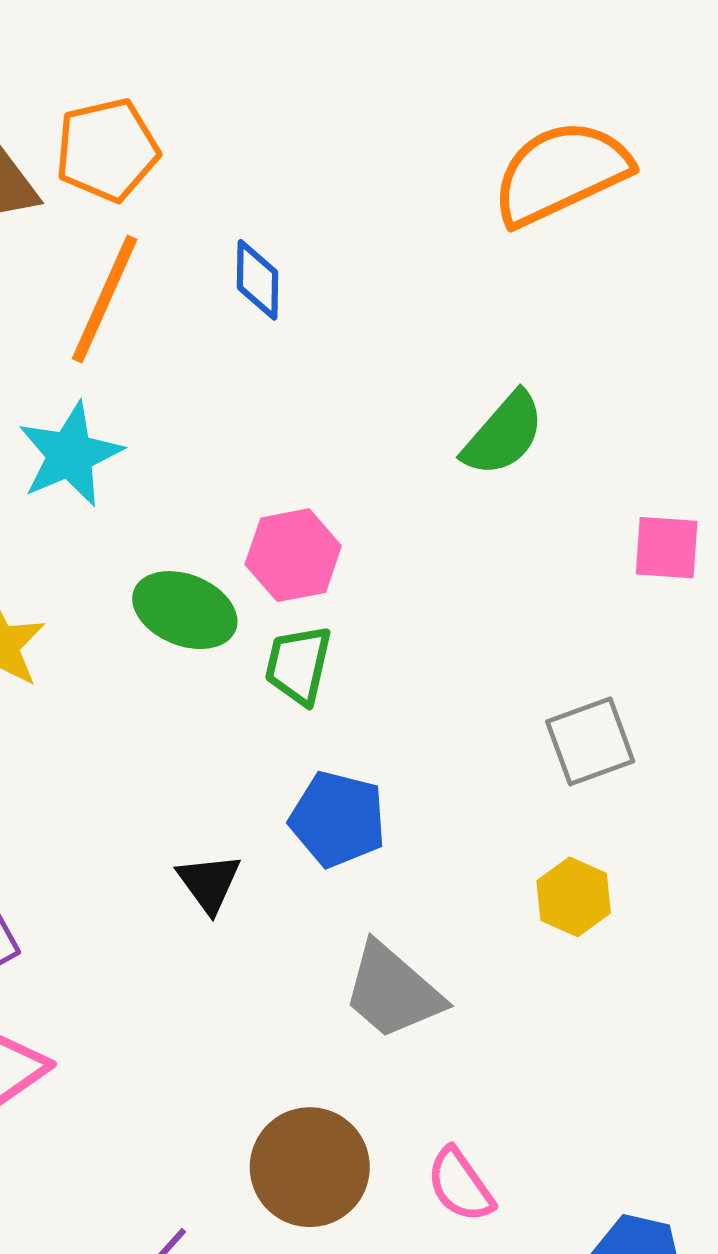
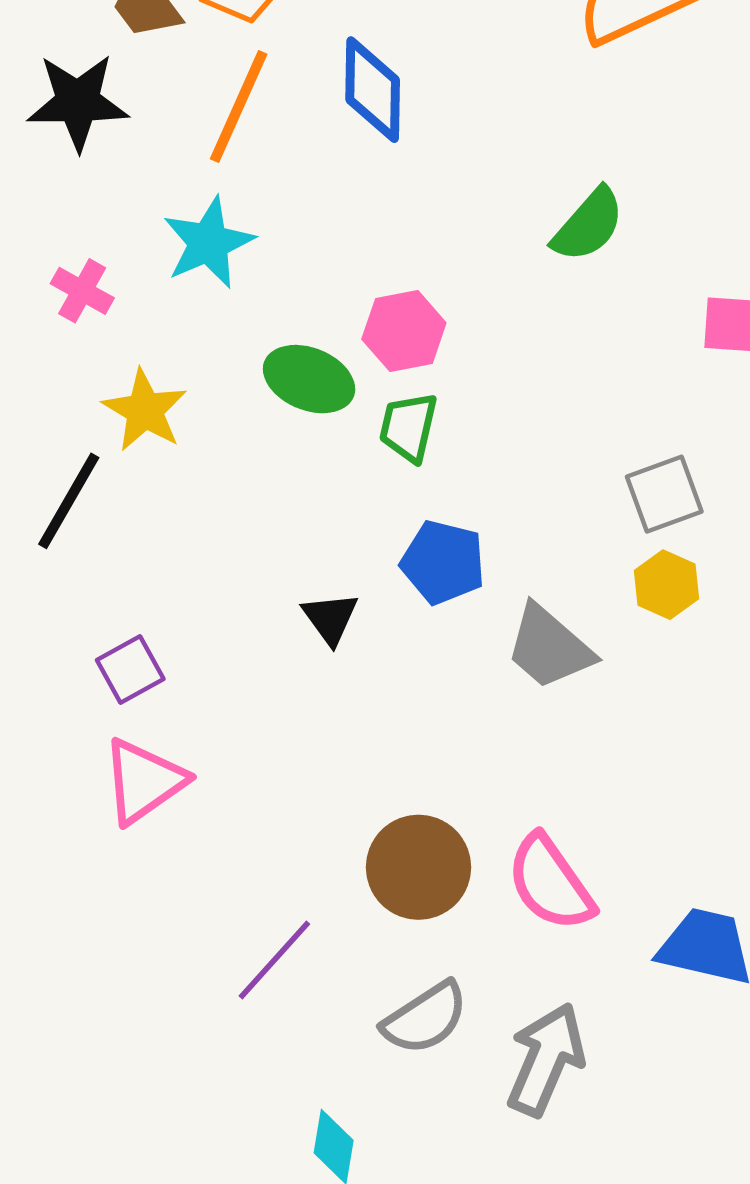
blue diamond: (258, 280) -> (373, 90), size x1.5
yellow hexagon: (574, 897) -> (667, 585), moved
gray trapezoid: (393, 991) -> (549, 647), moved
pink semicircle: (460, 1185) -> (550, 883), size x1.5

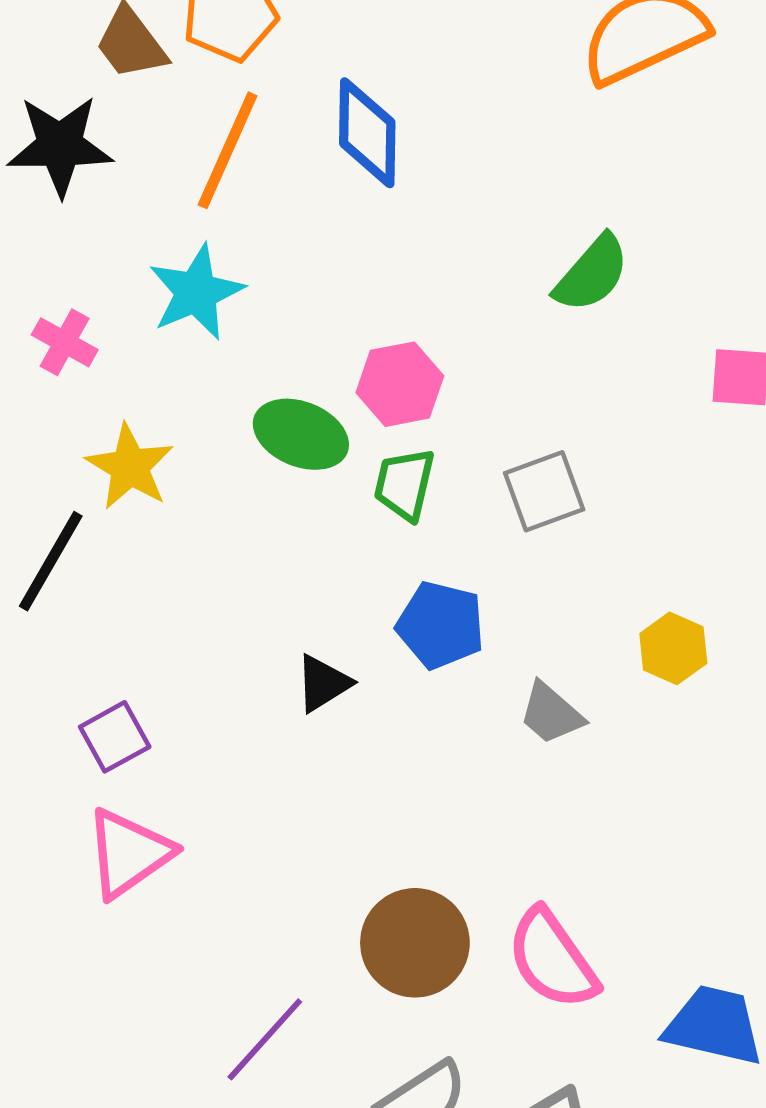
gray square: (664, 494) -> (544, 491), moved
black triangle: (330, 618) -> (323, 683), turned 34
gray trapezoid: (549, 647) -> (551, 714), size x0.7

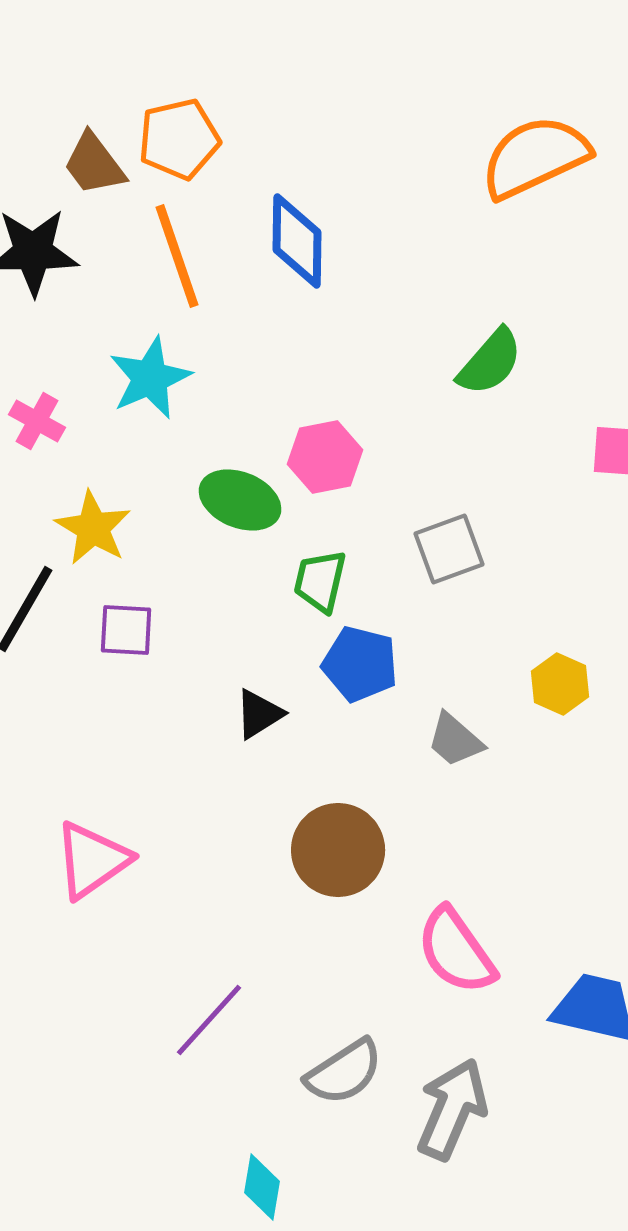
orange line: (228, 150) -> (177, 256), turned -43
green trapezoid: (404, 484) -> (320, 581), moved
purple square: (115, 737) -> (126, 630), moved, turned 32
brown circle: (415, 943) -> (338, 850), moved

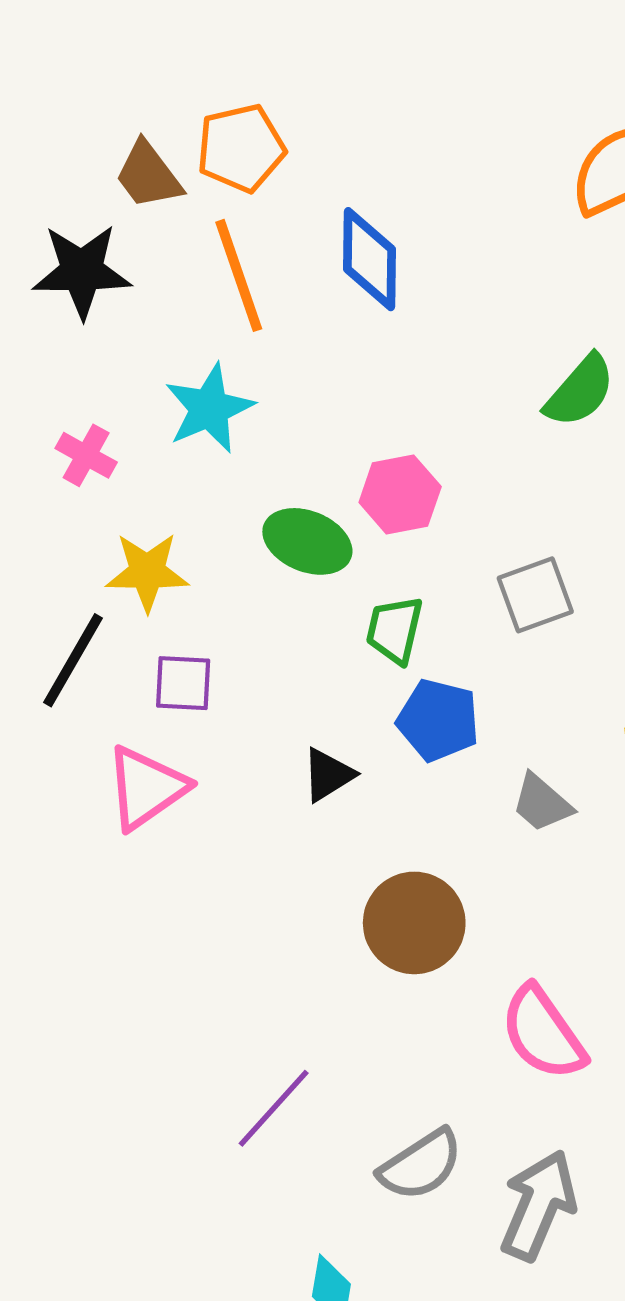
yellow star: (93, 528) -> (147, 572), turned -30
pink triangle: (92, 860) -> (146, 788), moved

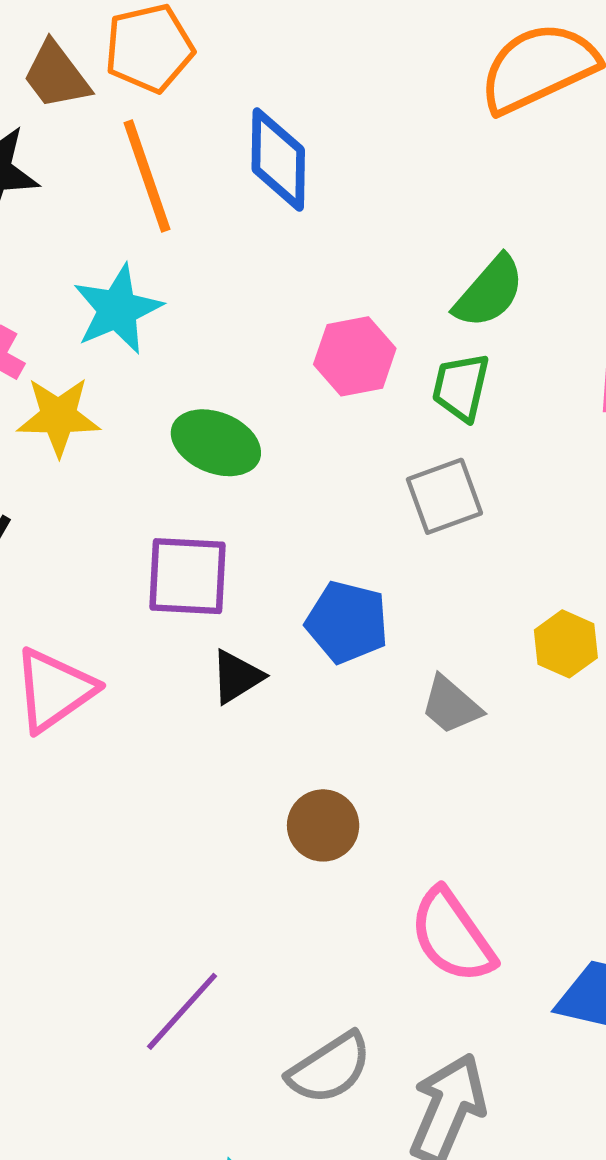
pink hexagon: (400, 495) -> (355, 356), moved
yellow star: (147, 572) -> (58, 417), moved
green trapezoid: (395, 630) -> (461, 387), moved
purple square: (183, 683) -> (187, 576), moved, size x1.4
brown circle: (414, 923) -> (323, 825), size x0.7

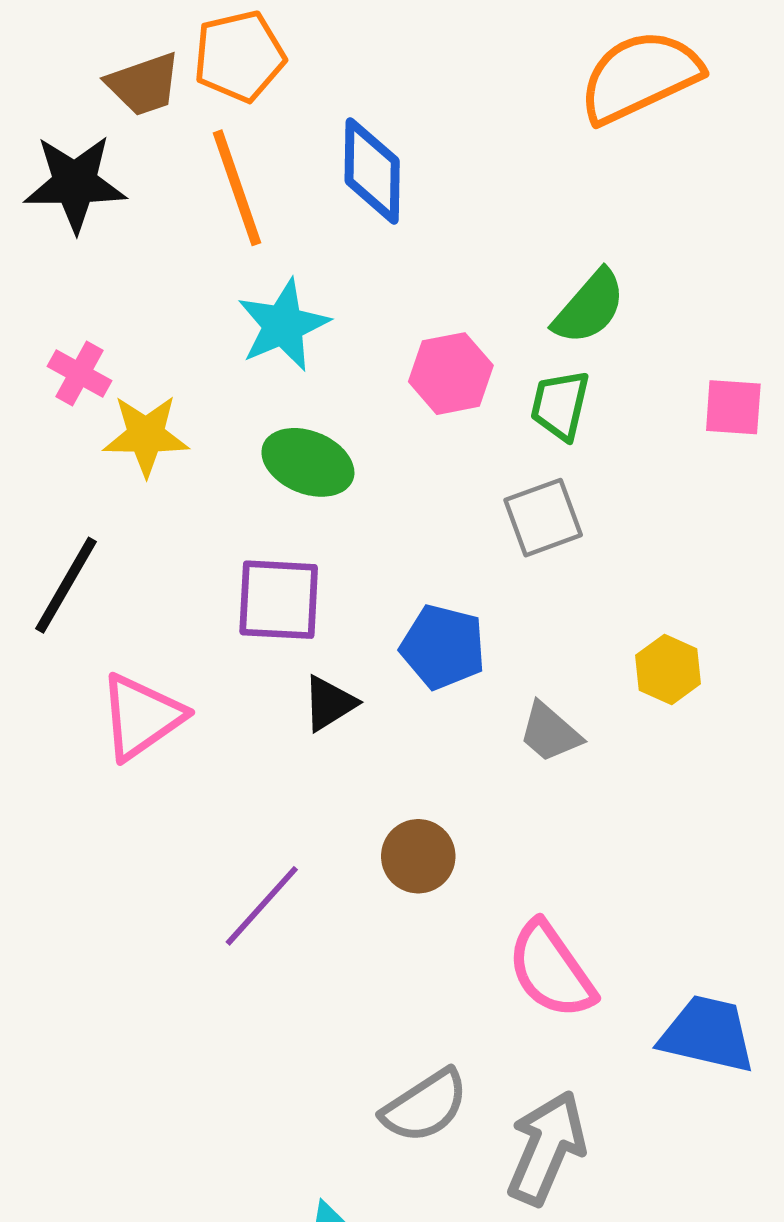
brown trapezoid: (56, 75) -> (144, 84), turned -72
cyan star: (118, 309) -> (283, 325), moved
purple line: (182, 1011) -> (262, 906), moved

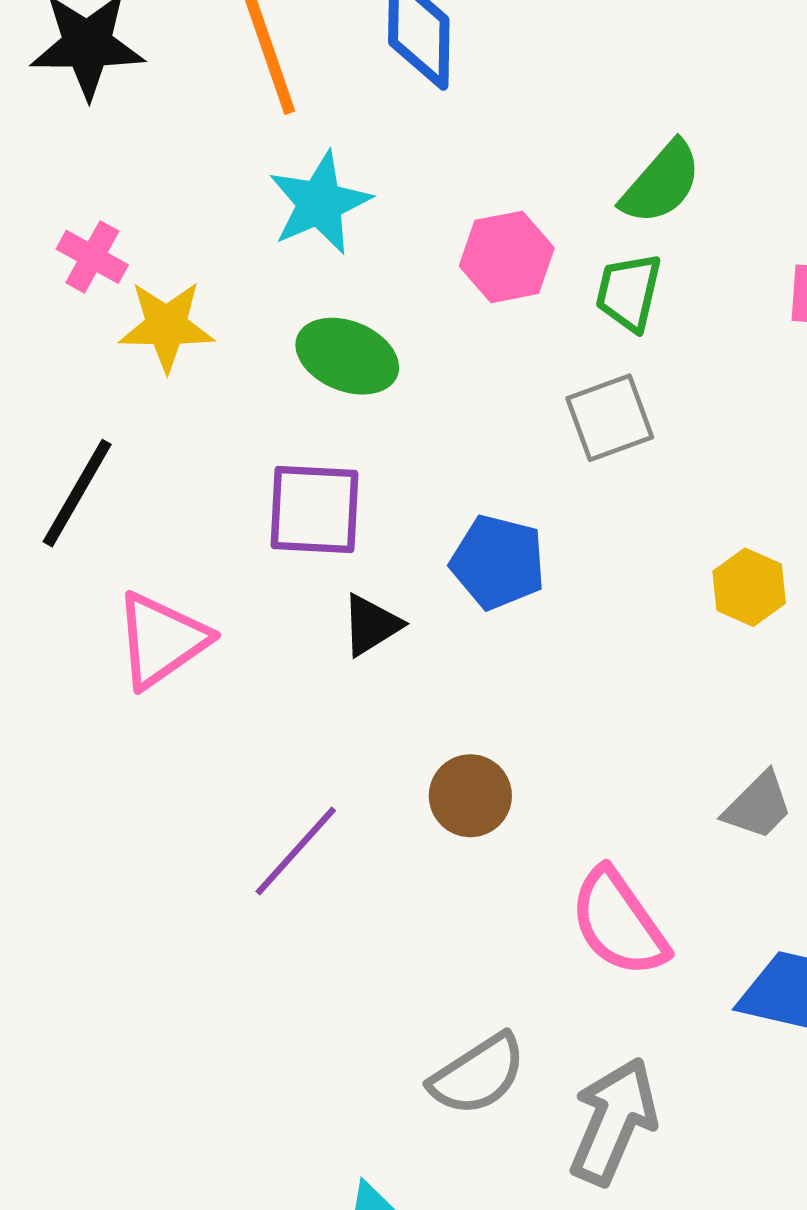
gray trapezoid: (550, 733) -> (758, 806), moved, turned -86

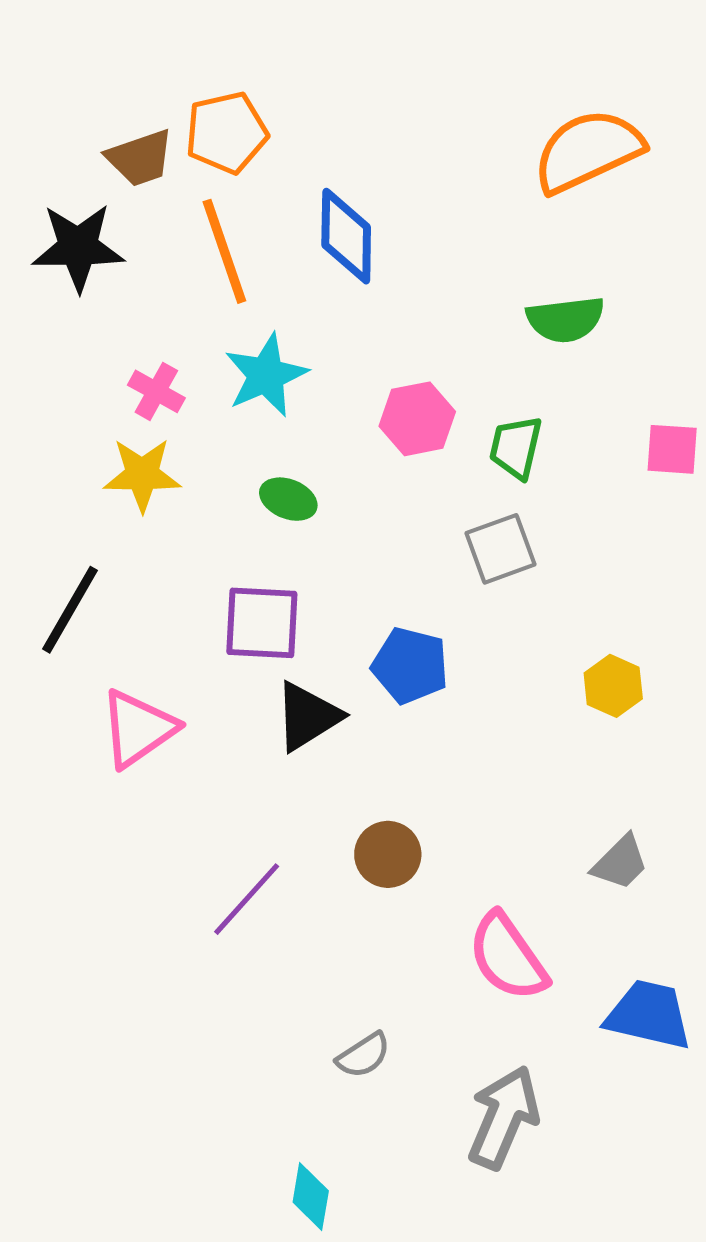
green semicircle: (661, 183) -> (565, 319), moved, turned 42
pink cross: (92, 257) -> (156, 391), moved
green ellipse: (347, 356) -> (288, 499), size x0.7
black triangle: (371, 625) -> (308, 716), size x1.4
gray semicircle: (478, 1075) -> (363, 1055), moved, size x0.7

